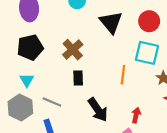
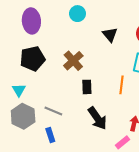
black triangle: (111, 22) -> (110, 35), size x0.7
black rectangle: (78, 78) -> (87, 87), moved
cyan triangle: (27, 80) -> (19, 90), moved

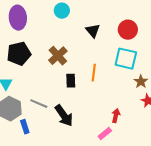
orange line: (121, 85) -> (94, 73), moved
black arrow: (97, 118) -> (64, 116), moved
blue rectangle: (50, 135) -> (25, 127), moved

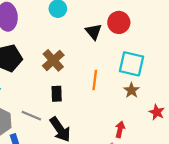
red circle: (128, 30) -> (119, 22), moved
black rectangle: (71, 81) -> (57, 94), moved
brown star: (141, 82) -> (131, 90), moved

